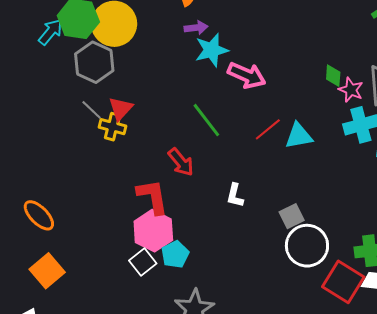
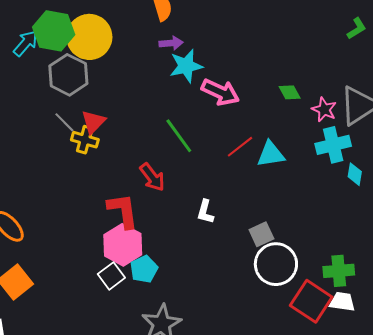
green diamond: (333, 76) -> (290, 92), moved, turned -35

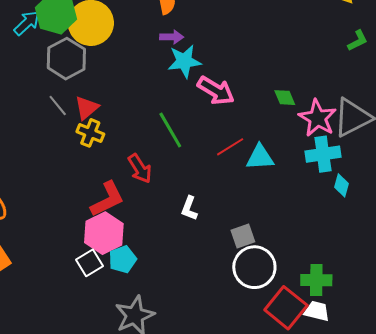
pink star: (324, 110) -> (318, 118), size x1.5
yellow cross: (85, 140) -> (90, 133), moved
red L-shape: (123, 211) -> (107, 199), turned 66

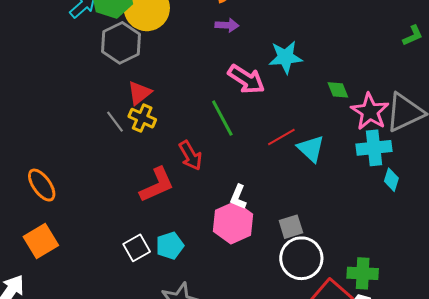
cyan star: (184, 61) -> (285, 57), moved
pink arrow: (216, 91) -> (246, 79), moved
gray line: (58, 105) -> (115, 122), moved
cyan triangle: (260, 157) -> (311, 149), turned 44
pink hexagon: (104, 233) -> (233, 223), moved

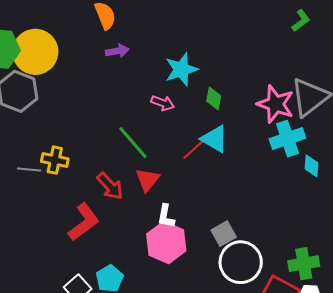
pink arrow: (246, 79) -> (163, 103), moved, size x0.6
green diamond: (338, 90) -> (214, 98), moved, turned 45
red triangle: (139, 93) -> (147, 180), moved
gray line: (115, 122) -> (29, 170), turned -35
cyan triangle: (311, 149) -> (215, 139), moved

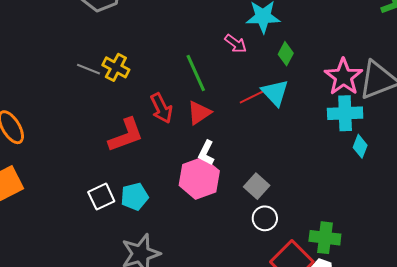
gray square: (224, 234) -> (257, 186), turned -35
white circle: (241, 262) -> (265, 218), size x0.6

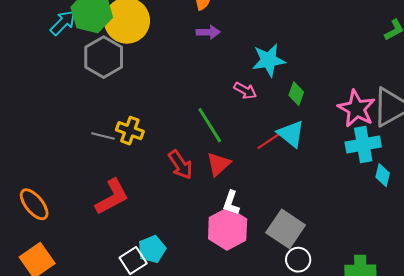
red L-shape: (126, 135) -> (112, 197), moved
gray square: (257, 186) -> (286, 229), size x1.5
cyan pentagon: (135, 197) -> (152, 249), moved

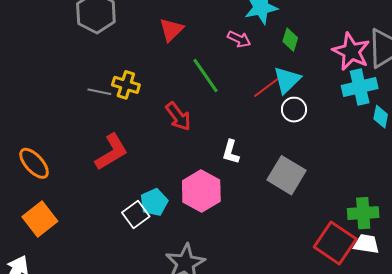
cyan triangle: (291, 134) -> (287, 80), turned 40
red triangle: (218, 164) -> (171, 30), moved
pink hexagon: (228, 229) -> (201, 191), moved
white circle: (298, 260) -> (294, 110), moved

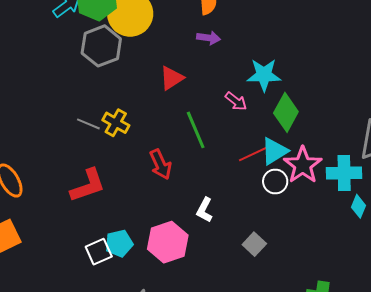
green diamond: (290, 40) -> (286, 112), size x1.6
pink star: (351, 51) -> (303, 165), moved
gray square: (286, 175) -> (254, 244), size x0.6

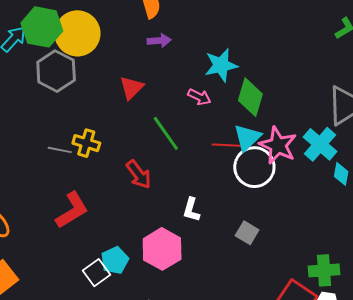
red line: (253, 154) -> (227, 145), turned 40
cyan cross: (344, 173) -> (320, 144), turned -36
white circle: (275, 181) -> (254, 167), size x1.6

